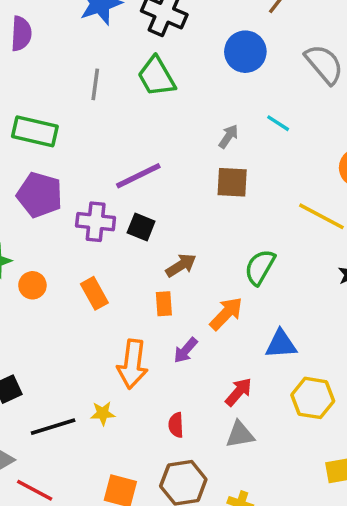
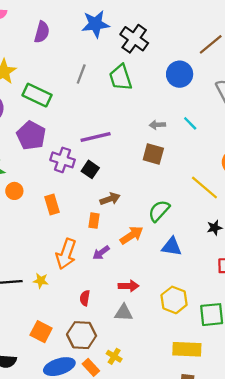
gray arrow: (228, 136) -> (157, 125), turned -140
blue triangle: (281, 344) -> (172, 247), moved
red arrow: (239, 392) -> (129, 286), turned 36

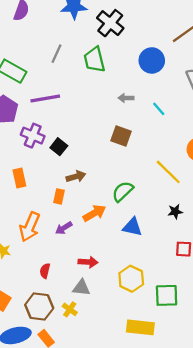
gray arrow: (157, 125) -> (126, 98), moved
purple line: (96, 137) -> (45, 99), moved
yellow cross: (114, 356) -> (70, 309), moved

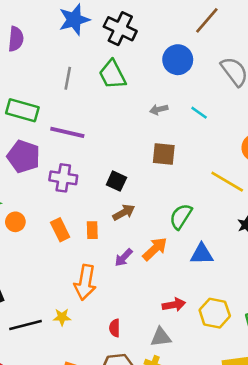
purple line: (45, 99) -> (67, 132), turned 36
black square: (59, 147) -> (116, 181), moved
orange rectangle: (59, 196) -> (92, 230), moved
purple arrow: (64, 228) -> (124, 258), moved
red arrow: (88, 262) -> (174, 305), moved

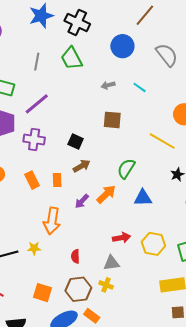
purple line: (67, 132) -> (37, 104), turned -52

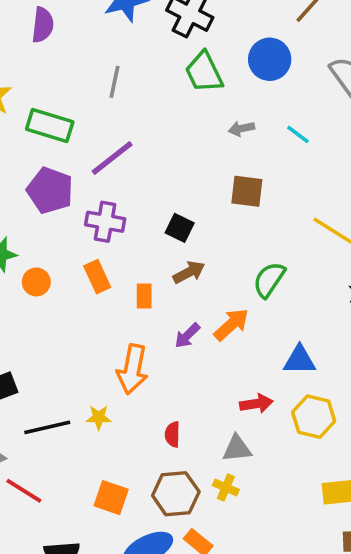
green trapezoid: (72, 58) -> (204, 72), moved
orange rectangle: (32, 180) -> (97, 277), moved
blue triangle: (143, 198) -> (300, 360), moved

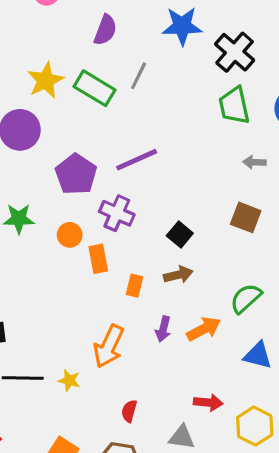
gray line: (115, 82) -> (139, 76), moved
green rectangle: (50, 125) -> (95, 88), moved
orange circle: (36, 282) -> (70, 235), moved
purple arrow: (187, 336) -> (163, 329), turned -45
blue triangle: (300, 360) -> (258, 355), moved

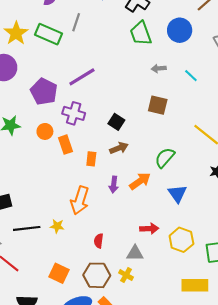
blue triangle: (258, 355) -> (177, 194), turned 48

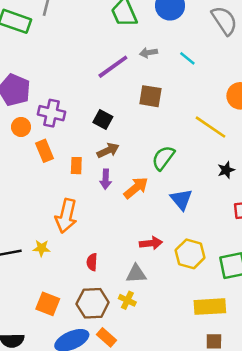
purple line: (82, 77) -> (113, 67), moved
orange circle: (45, 131) -> (21, 127), moved
purple arrow: (114, 185) -> (106, 179), moved

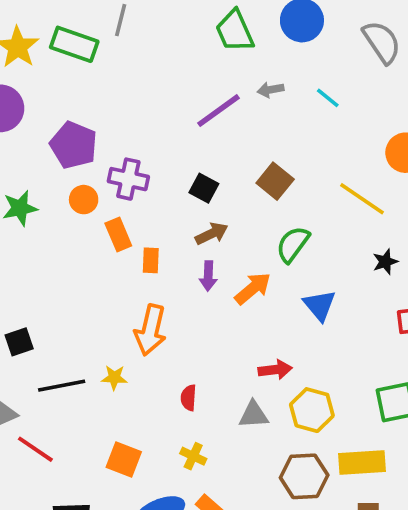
brown square: (150, 96) -> (275, 181), moved, turned 30
orange rectangle: (76, 166) -> (151, 260), moved
yellow hexagon: (190, 254) -> (312, 410), moved
yellow cross: (127, 300) -> (193, 456), moved
brown hexagon: (93, 303) -> (304, 476), moved

